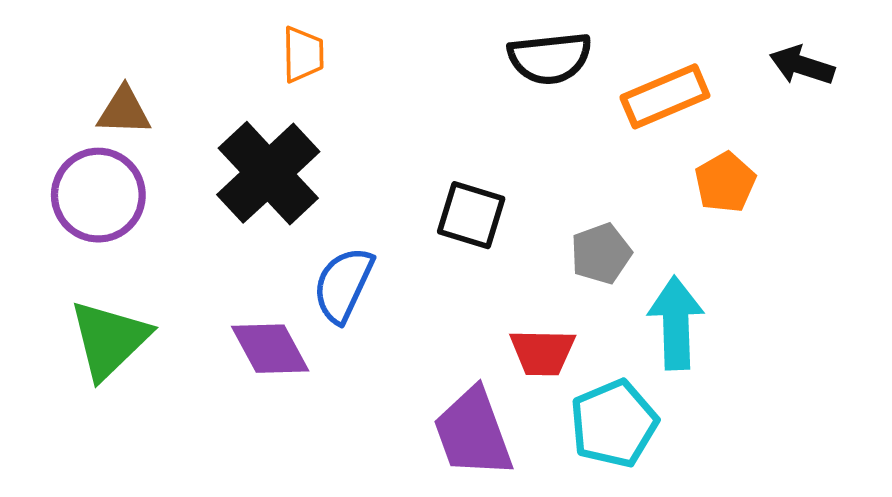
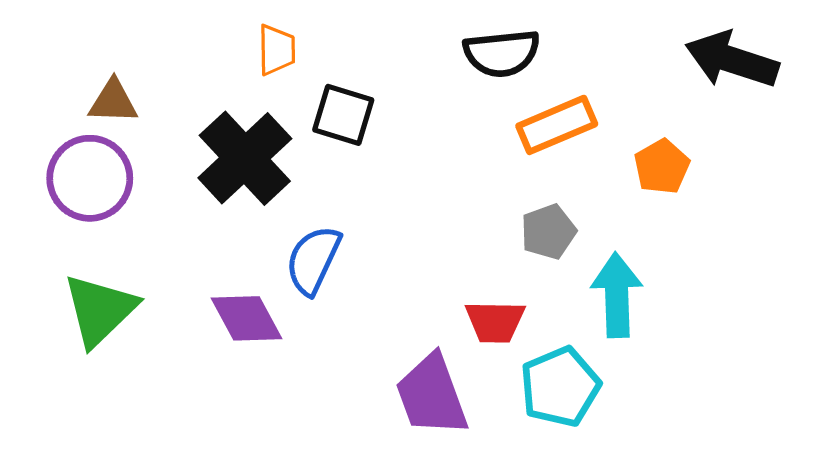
black arrow: (802, 65) -> (732, 60), size x1.6
orange rectangle: (665, 96) -> (557, 125), moved
black square: (471, 215) -> (343, 115), moved

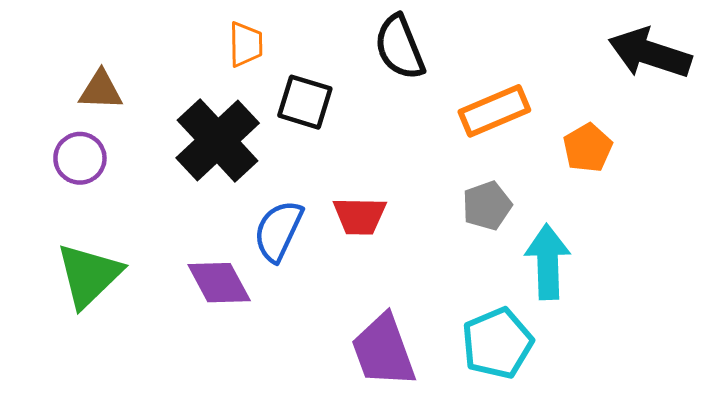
black semicircle: (502, 53) -> (400, 47), moved, turned 74
purple circle: (90, 178) -> (80, 158), size x0.7
red trapezoid: (495, 322) -> (360, 216), moved

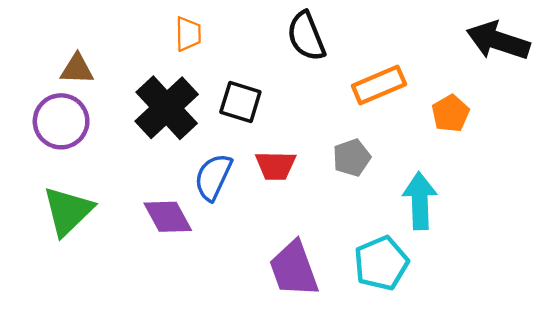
black square: (305, 102) -> (240, 102), moved
purple circle: (80, 158) -> (61, 121), size x1.4
gray pentagon: (487, 206) -> (352, 158), moved

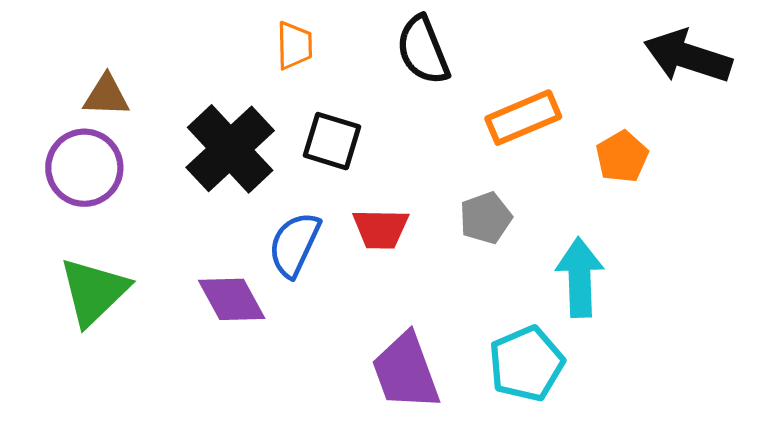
orange trapezoid: (188, 34) -> (294, 45), moved

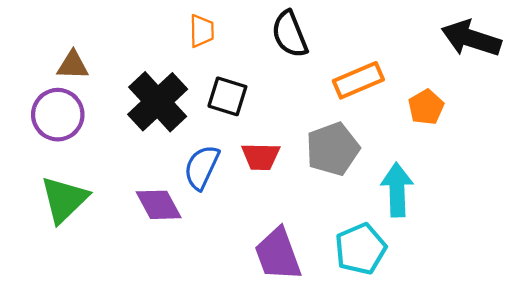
gray pentagon: (486, 218) -> (333, 149), size x1.5

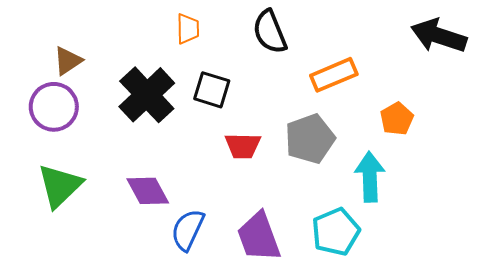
brown triangle: (73, 65) -> (68, 61), turned -36
orange pentagon: (426, 107) -> (397, 119), moved
blue semicircle: (202, 167) -> (188, 230), moved

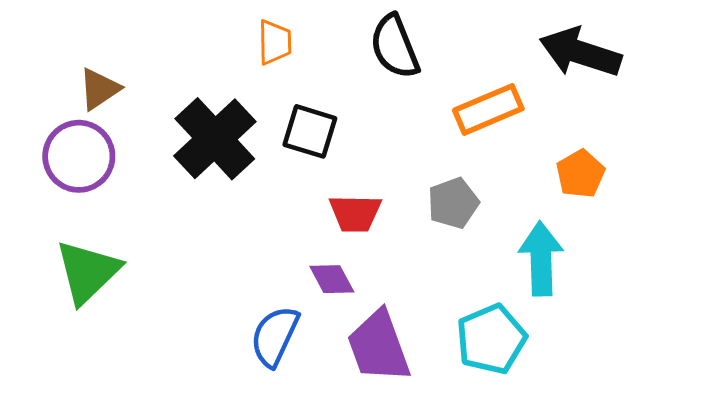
black arrow: (439, 36) -> (580, 52), moved
gray pentagon: (310, 139) -> (453, 203), size x0.7
purple diamond: (148, 191) -> (332, 279), moved, size x0.7

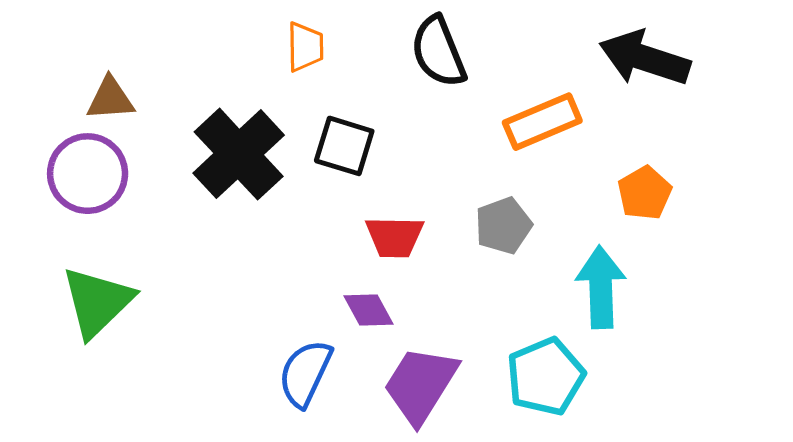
brown triangle: (99, 89) -> (110, 99), turned 30
purple trapezoid: (379, 346) -> (421, 385), turned 52

